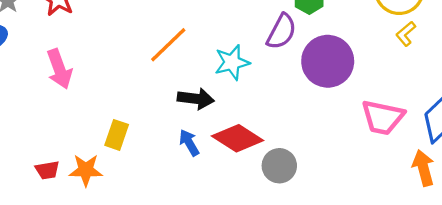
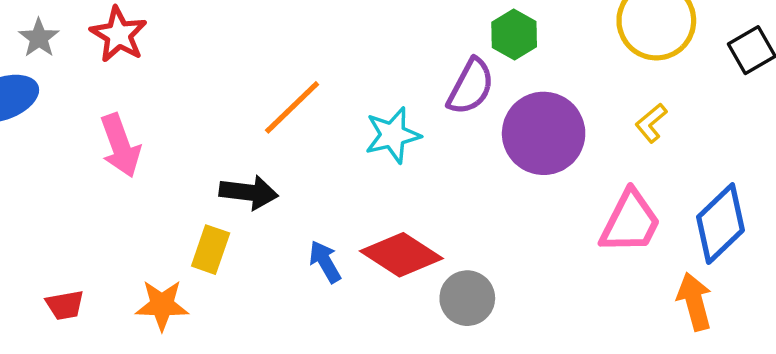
yellow L-shape: (406, 34) -> (651, 123), moved
black arrow: (196, 99) -> (249, 192), moved
pink trapezoid: (383, 117) -> (630, 222), turned -75
red trapezoid: (47, 170) -> (65, 305), moved

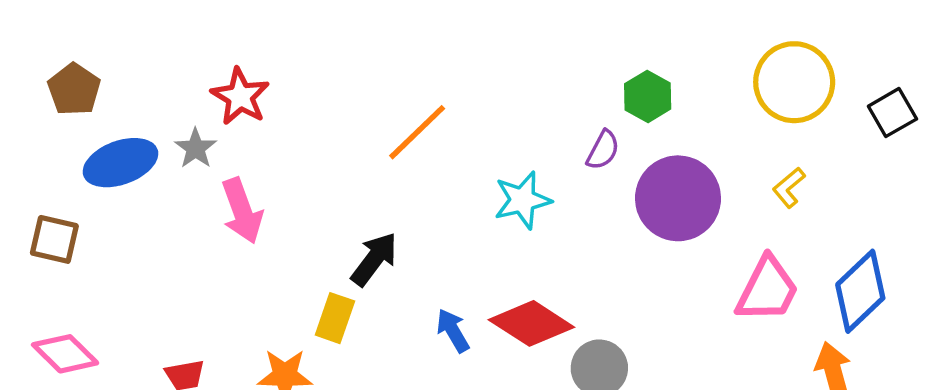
gray star: (39, 38) -> (196, 148), moved
purple semicircle: (471, 87) -> (603, 150), size x0.7
orange line: (292, 107) -> (417, 132), moved
black arrow: (249, 192) -> (374, 259), turned -60

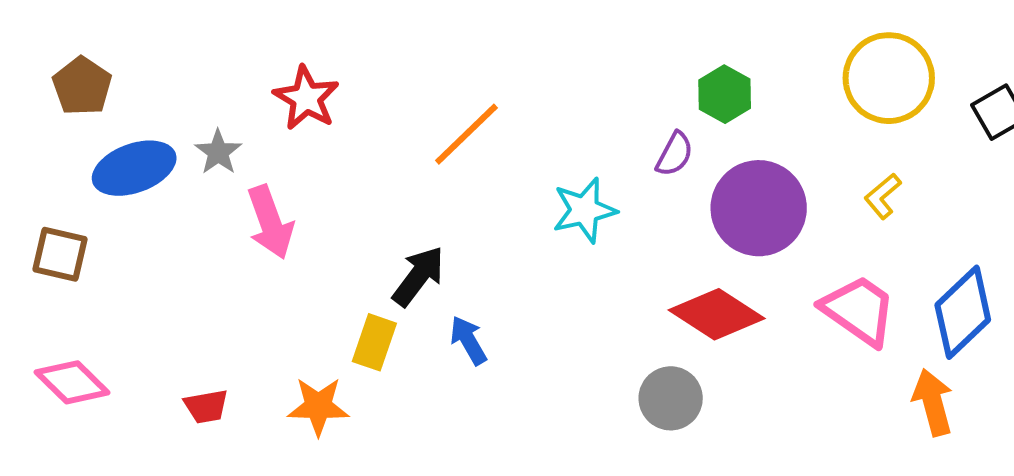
red star: (240, 96) -> (306, 98), moved
pink trapezoid: (767, 289) -> (859, 310), turned -82
red diamond: (531, 323) -> (717, 314), moved
blue arrow: (453, 331) -> (468, 340), moved

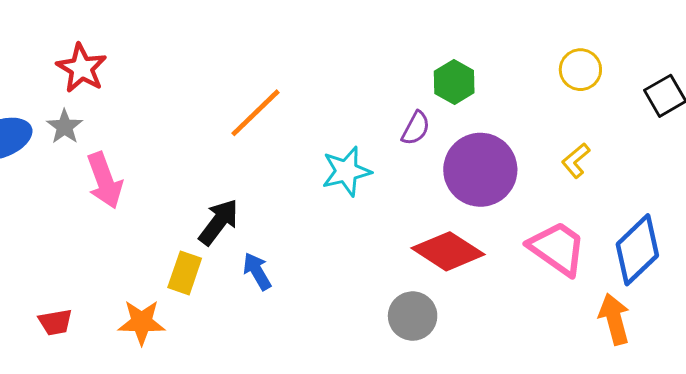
yellow circle: (889, 78) -> (580, 70), size x0.6
red star: (306, 98) -> (82, 68), moved

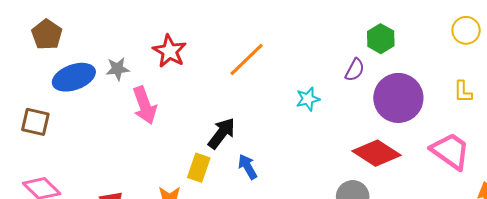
red star: (82, 68) -> (170, 51), moved
gray star: (65, 127) -> (118, 69), turned 30
yellow L-shape: (576, 161) -> (463, 92), turned -50
cyan star: (346, 171) -> (308, 99), size x0.7

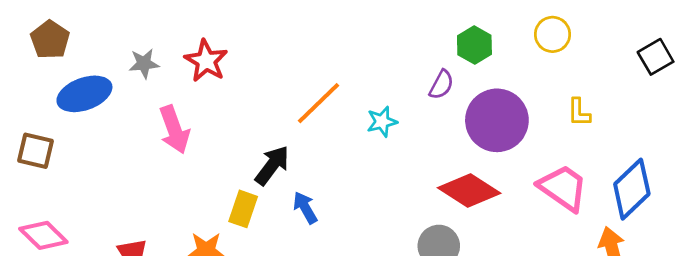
yellow circle: (466, 30) -> (552, 34), moved
orange line: (247, 59) -> (318, 103), moved
gray star: (118, 69) -> (144, 63), moved

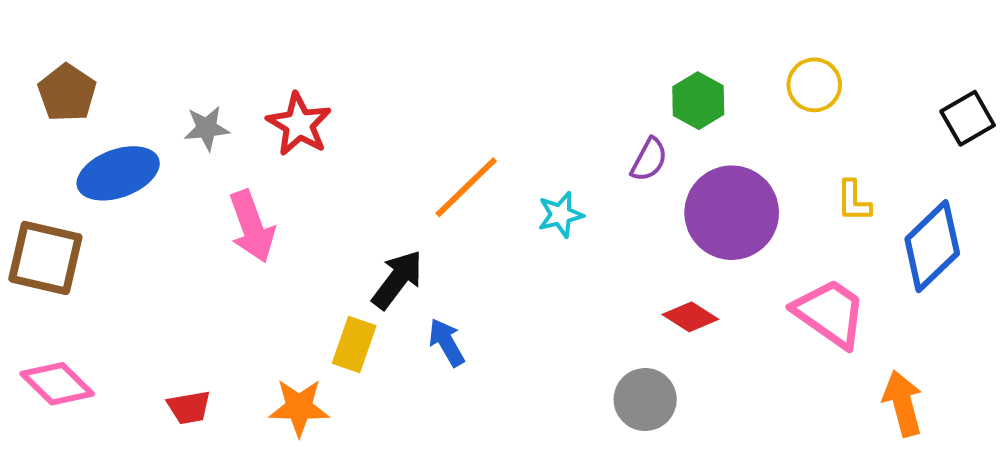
brown square: (35, 151) -> (45, 258), size x1.4
blue diamond: (632, 189) -> (932, 246), moved
red diamond: (469, 190) -> (690, 317), size x0.6

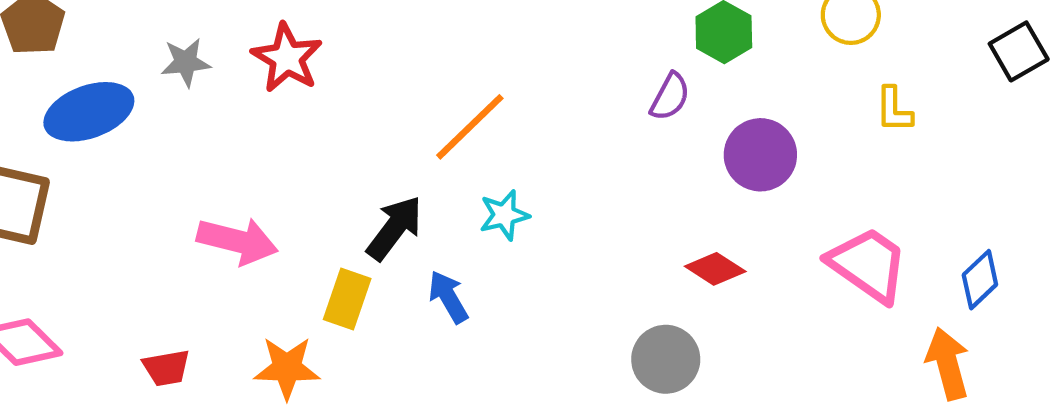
yellow L-shape: (854, 201) -> (894, 110), moved
purple circle: (732, 213) -> (760, 155), size x0.7
cyan star: (561, 215) -> (504, 215), moved
pink arrow: (252, 226) -> (237, 241), moved, turned -56
blue diamond: (932, 246) -> (980, 280), moved, size x0.6

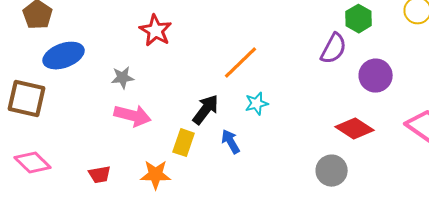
gray star: (186, 62) -> (123, 78), moved
purple semicircle: (670, 97) -> (334, 49), size x1.4
red diamond: (715, 269) -> (355, 129), size x1.4

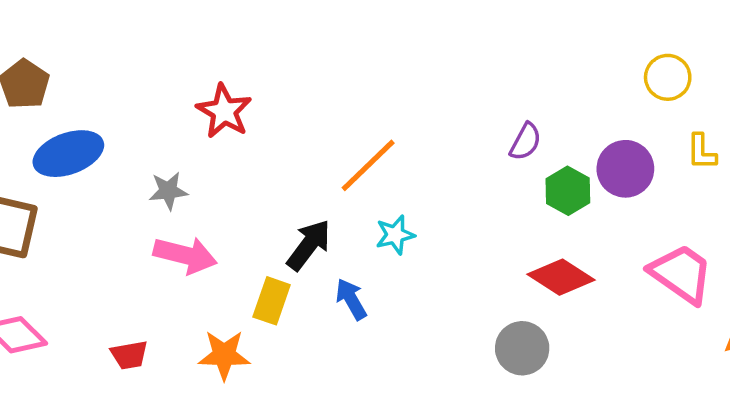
green hexagon: (359, 19) -> (568, 191), moved
purple semicircle: (334, 49) -> (526, 142), size x0.7
purple circle: (376, 76) -> (625, 169), moved

